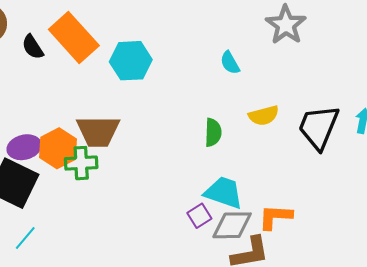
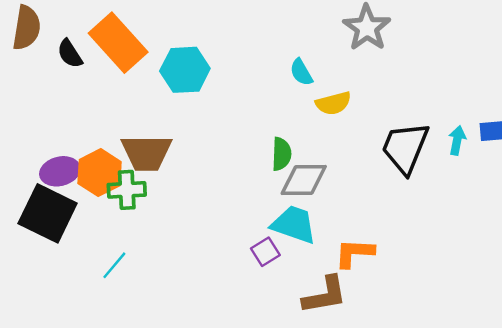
yellow semicircle: (264, 116) -> (333, 103), moved
gray diamond: (232, 225) -> (304, 180), moved
cyan line: (25, 238) -> (114, 265), moved

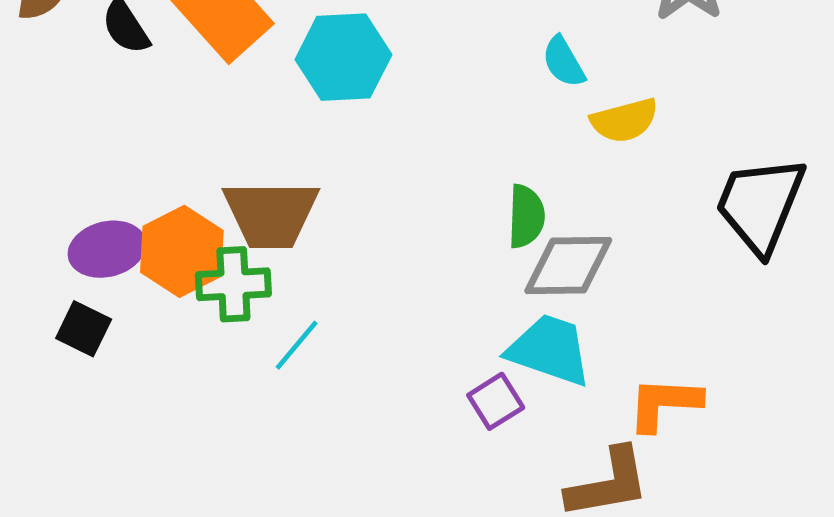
black square: (48, 213) -> (84, 329), size x0.5
cyan line: (114, 265) -> (297, 345), moved

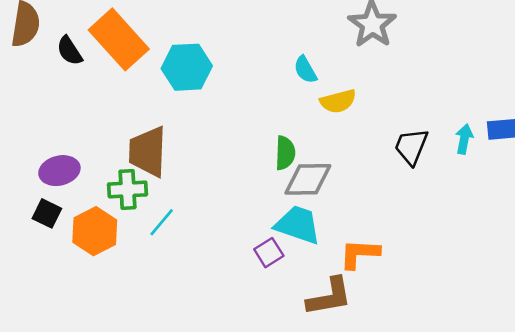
black trapezoid: (760, 205) -> (411, 147), size x0.7
brown trapezoid: (271, 214) -> (148, 152), turned 92
orange hexagon: (182, 251) -> (95, 231), moved

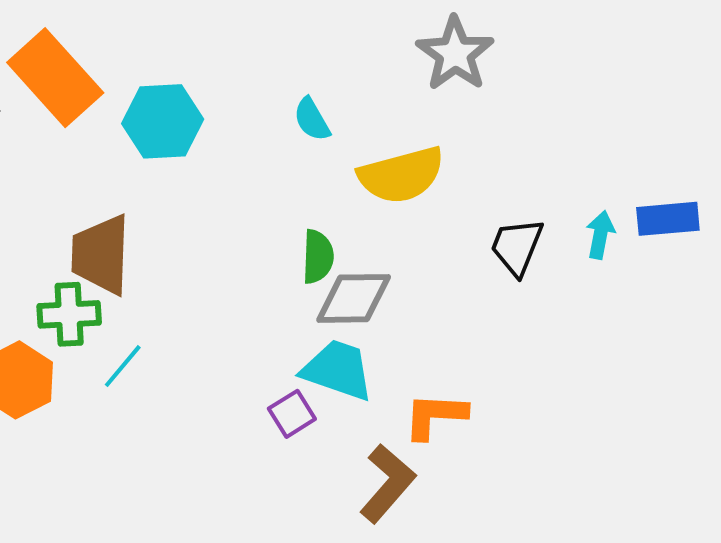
cyan semicircle: (305, 70) -> (312, 119), moved
yellow semicircle: (338, 101) -> (401, 175), size x1.5
brown L-shape: (329, 297) -> (387, 483), turned -39

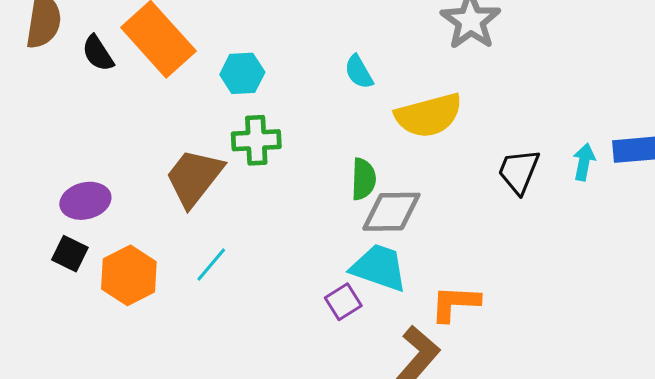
cyan hexagon: (163, 121) -> (242, 73), size x0.7
brown trapezoid: (101, 255) -> (194, 178), turned 36
green cross: (69, 314) -> (256, 140), moved

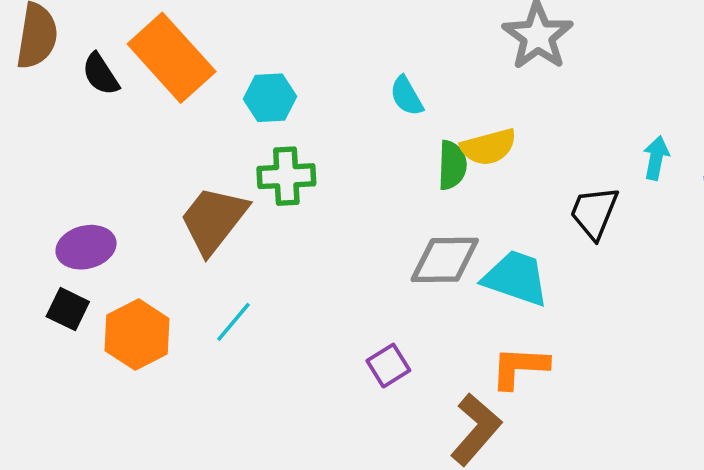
yellow semicircle: (429, 115) -> (489, 147), size x0.7
cyan arrow: (584, 162) -> (656, 158), moved
green semicircle: (363, 179) -> (452, 165), moved
cyan trapezoid: (379, 268) -> (516, 278), moved

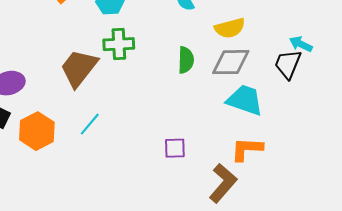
cyan arrow: (656, 158) -> (301, 44), moved, turned -75
green semicircle: (452, 165) -> (186, 60), moved
gray diamond: (445, 260) -> (231, 62), moved
purple square: (388, 366) -> (175, 148), turned 30

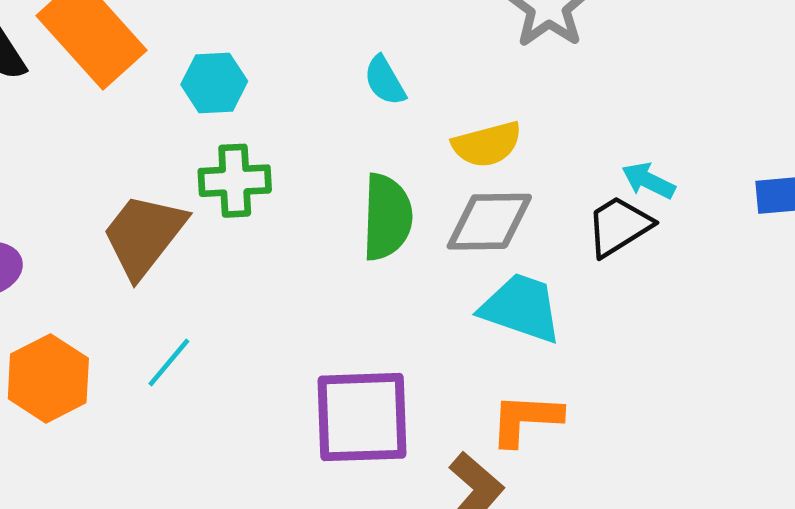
green semicircle: (186, 60) -> (387, 217), size x1.4
black trapezoid: (288, 64) -> (619, 226), turned 36
purple square: (175, 148) -> (362, 417), size x2.0

